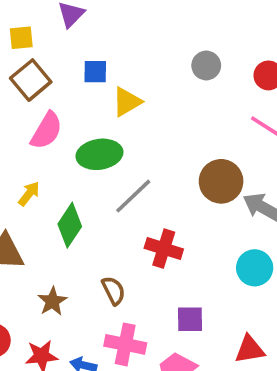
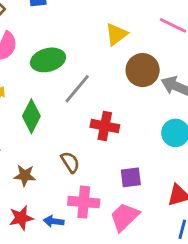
yellow triangle: (127, 102) -> (116, 34), moved
brown star: (52, 301) -> (25, 176), turned -30

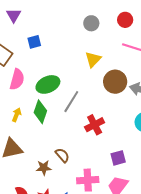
green diamond: (31, 116) -> (40, 112), moved
red cross: (105, 126) -> (95, 125), turned -30
brown semicircle: (70, 162) -> (62, 155), moved

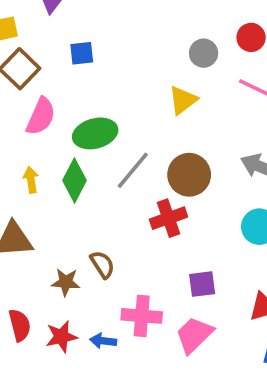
gray circle: (91, 23) -> (204, 53), moved
brown circle: (115, 82) -> (189, 175), moved
yellow arrow: (17, 115) -> (31, 180), turned -40

